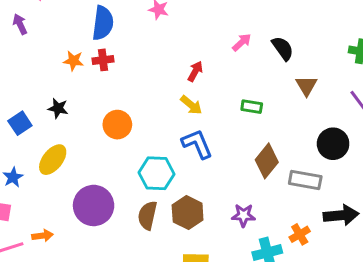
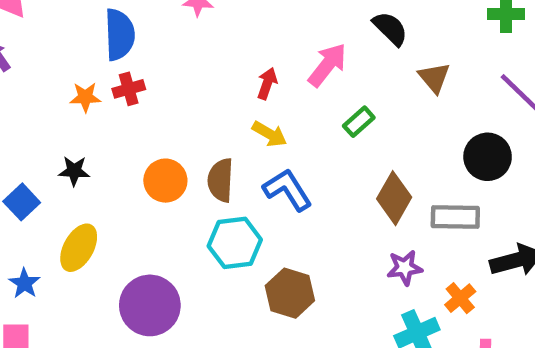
pink arrow: (242, 42) -> (327, 65), moved, size x1.5
green rectangle: (252, 107) -> (359, 122), turned -42
brown semicircle: (147, 215) -> (221, 180), moved
purple star: (243, 215) -> (405, 268), moved

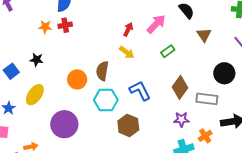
orange circle: (165, 181) -> (77, 79), moved
blue L-shape: (288, 190) -> (140, 91), moved

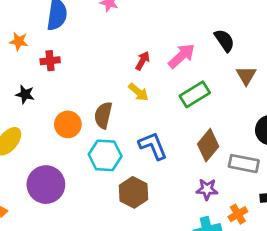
red cross: (65, 25) -> (50, 61), moved
orange star: (45, 27) -> (19, 41), moved
green rectangle: (168, 51) -> (195, 94), size x1.5
black star: (37, 60) -> (25, 94), moved

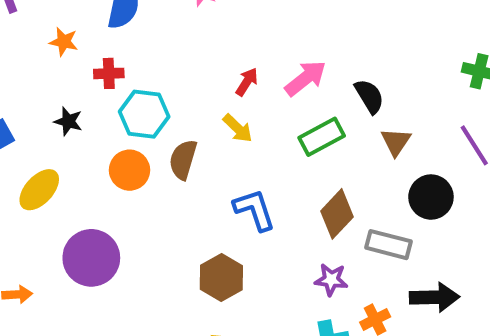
black semicircle: (224, 40) -> (369, 96), moved
brown triangle: (246, 75) -> (396, 142), moved
cyan hexagon: (105, 155) -> (144, 114), moved

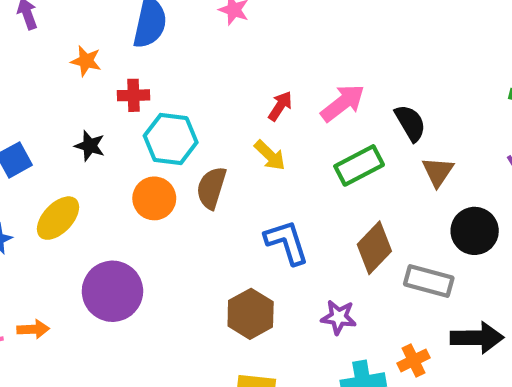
purple star: (331, 280) -> (339, 317), moved

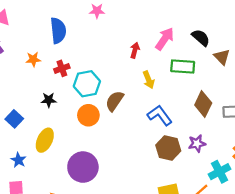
yellow arrow: (270, 155) -> (149, 80), moved, turned 42
green rectangle: (359, 165) -> (183, 67), turned 50
brown semicircle: (211, 188) -> (114, 101), turned 35
brown hexagon: (251, 314) -> (168, 148), moved

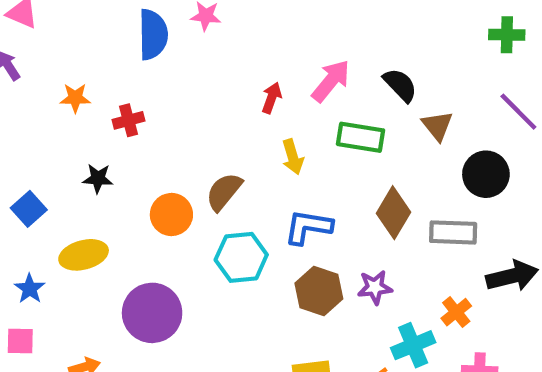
blue semicircle: (58, 31) -> (153, 35), moved
cyan hexagon: (87, 84) -> (241, 257), moved
blue L-shape: (160, 115) -> (308, 227), turned -50
yellow ellipse: (45, 140) -> (84, 255), turned 45

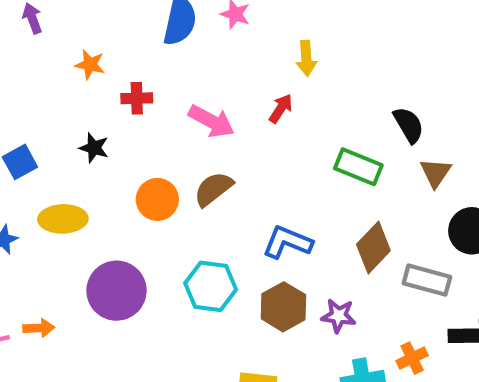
pink arrow: (331, 81) -> (211, 121), moved, turned 66
yellow arrow: (293, 157) -> (306, 58), moved
cyan hexagon: (241, 257) -> (211, 286), moved

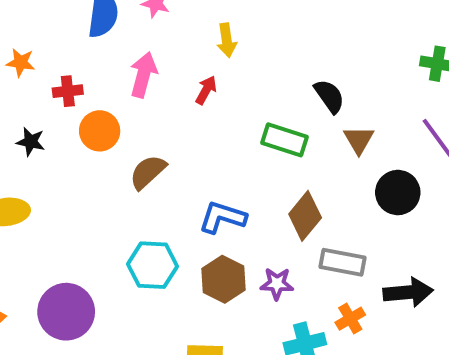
pink arrow: (211, 121) -> (143, 75), moved, turned -99
orange circle: (157, 199) -> (100, 131), moved
gray rectangle: (427, 280) -> (343, 262), moved
purple circle: (116, 291) -> (66, 312), moved

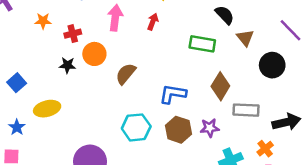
black star: (31, 142) -> (67, 65), moved
orange cross: (350, 319) -> (265, 149), moved

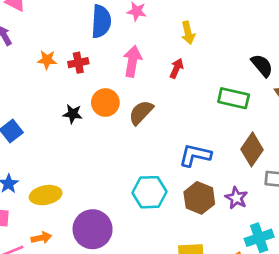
red cross: (73, 34) -> (78, 63), moved
brown semicircle: (126, 74) -> (141, 112), moved
yellow ellipse: (47, 109) -> (46, 195), moved
purple star: (210, 128) -> (236, 198), turned 30

